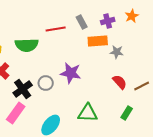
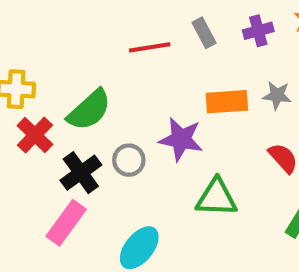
orange rectangle: (98, 41) -> (227, 102), moved
green semicircle: (27, 45) -> (89, 110), moved, turned -40
green triangle: (88, 113) -> (216, 198), moved

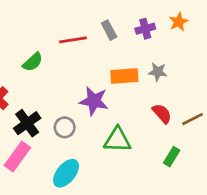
green semicircle: (89, 110) -> (33, 62), moved, size x0.7
gray circle: (129, 160) -> (65, 127), moved

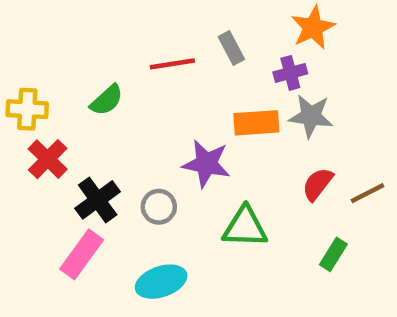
orange star: (179, 22) -> (313, 28), moved, size x1.4
purple cross: (145, 29) -> (290, 73), moved
gray star: (158, 72) -> (311, 116), size x1.4
red semicircle: (162, 113) -> (318, 184), turned -100
cyan ellipse: (66, 173) -> (161, 282), turned 32

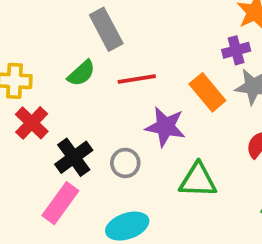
gray rectangle: (231, 48) -> (106, 29), moved, size x1.5
red line: (172, 64) -> (137, 79), moved
orange rectangle: (256, 123) -> (207, 92), turned 54

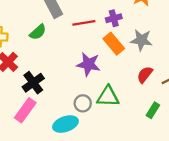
purple cross: (236, 50) -> (114, 18), moved
red line: (137, 79) -> (84, 23), moved
gray circle: (125, 163) -> (83, 103), moved

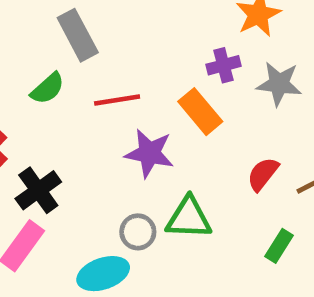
purple cross: (114, 18) -> (223, 65), moved
red line: (84, 23) -> (117, 100), moved
gray star: (141, 40) -> (279, 84), moved

